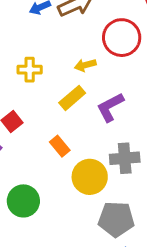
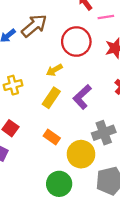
green circle: (23, 201) -> (59, 184), moved

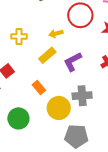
green circle: (59, 184) -> (18, 118), moved

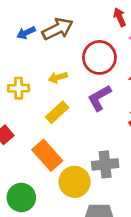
yellow arrow: (56, 33) -> (58, 77), moved
purple L-shape: (73, 62) -> (99, 98), moved
orange rectangle: (39, 87) -> (47, 155), size x1.6

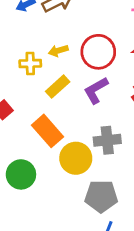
red circle: (99, 57) -> (98, 52), moved
yellow cross: (19, 88) -> (30, 64), moved
purple L-shape: (99, 98) -> (96, 90), moved

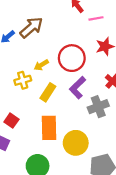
orange rectangle: (48, 131) -> (49, 128), turned 55
gray cross: (107, 140) -> (98, 107), moved

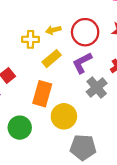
gray cross: (98, 107) -> (97, 88), turned -36

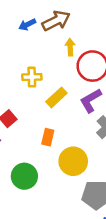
yellow arrow: (53, 30) -> (70, 47), moved, turned 104
orange rectangle: (42, 94) -> (48, 137), size x0.6

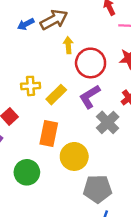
yellow cross: (32, 77) -> (31, 86), moved
orange rectangle: (48, 137) -> (49, 134), size x1.5

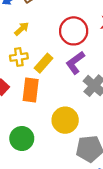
yellow arrow: (68, 45) -> (22, 29), moved, turned 56
orange rectangle: (49, 134) -> (31, 90), moved

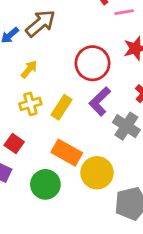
orange rectangle: (31, 90) -> (67, 153), moved, turned -60
green circle: (22, 139) -> (45, 184), moved

